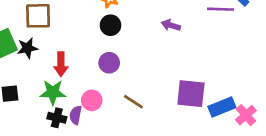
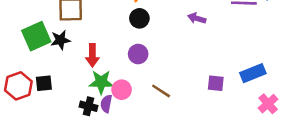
green star: (53, 92) -> (101, 82), moved
purple square: (191, 94) -> (216, 83), size x0.6
blue rectangle: (222, 107) -> (253, 73), moved

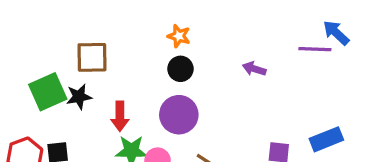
purple circle: (138, 54) -> (179, 115), size x1.5

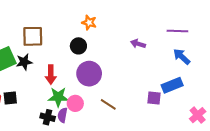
blue arrow: (336, 33) -> (182, 57), moved
black circle: (180, 69) -> (78, 46), moved
blue rectangle: (326, 139) -> (172, 85), moved

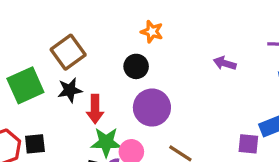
brown square: (33, 36) -> (68, 52), turned -35
black star: (24, 62) -> (70, 90), moved

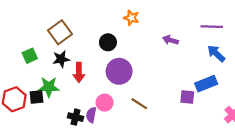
orange star: (152, 32) -> (131, 18), moved
green square: (25, 85) -> (30, 56), size x0.6
green star: (106, 142) -> (49, 87), moved

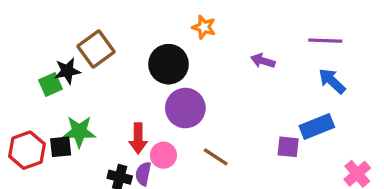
black circle: (108, 42) -> (169, 64), size x1.5
black star: (61, 59) -> (67, 71), moved
red arrow: (79, 72) -> (138, 138), moved

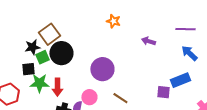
black circle: (169, 64) -> (61, 53), moved
green square: (51, 84) -> (42, 57), moved
red arrow: (138, 138) -> (57, 87), moved
black square: (61, 147) -> (28, 69), moved

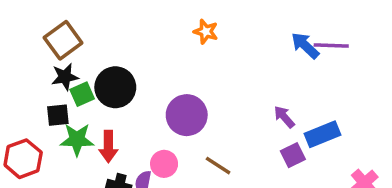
brown square: (49, 34) -> (63, 40), moved
purple arrow: (148, 41) -> (284, 117), moved, turned 32
blue arrow: (189, 53) -> (305, 45), moved
purple square: (163, 92) -> (293, 155), turned -32

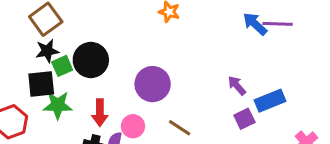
black square: (58, 115) -> (41, 84), size x1.4
red arrow: (108, 146) -> (100, 113), moved

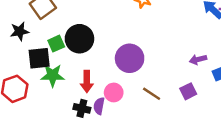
black star: (47, 51) -> (20, 31), moved
purple arrow: (237, 86) -> (198, 59), turned -63
purple square: (244, 119) -> (188, 91), moved

